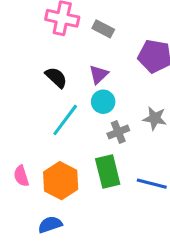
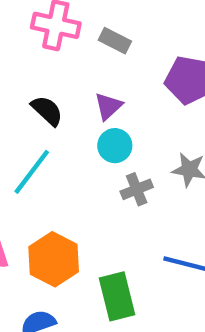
cyan line: (65, 120) -> (32, 172), moved
green rectangle: (108, 171) -> (117, 296), moved

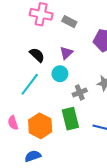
cyan circle: (115, 146) -> (60, 74), moved
green rectangle: (117, 296) -> (70, 119), moved

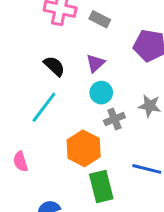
cyan circle: (60, 74) -> (101, 93), moved
green rectangle: (70, 119) -> (101, 187), moved
orange hexagon: (40, 126) -> (84, 148), moved

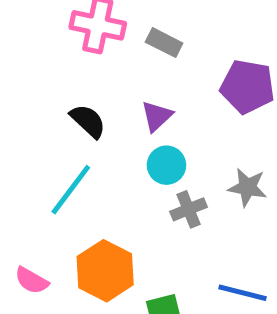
orange hexagon: (84, 148) -> (105, 271), moved
pink semicircle: (20, 162) -> (32, 280), turned -42

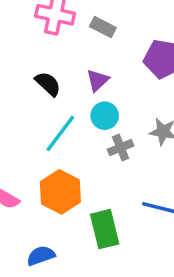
cyan line: (71, 190) -> (60, 133), moved

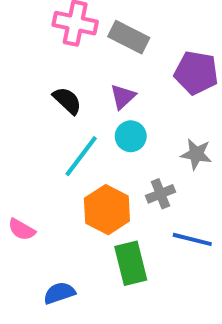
gray rectangle: (103, 27) -> (129, 37), size x1.4
gray cross: (121, 148) -> (160, 194), moved
orange hexagon: (60, 192) -> (107, 210), moved

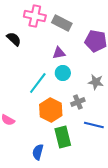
purple triangle: (123, 97) -> (59, 53), turned 32
black semicircle: (67, 101) -> (14, 39), moved
blue semicircle: (59, 293) -> (38, 152), moved, turned -56

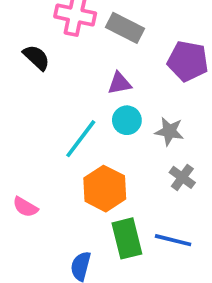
gray star: (96, 82) -> (169, 131), moved
gray cross: (78, 102) -> (182, 177), moved, turned -32
blue line: (94, 125) -> (173, 240), moved

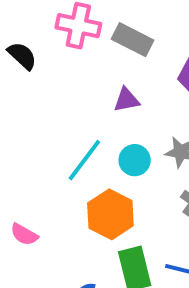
black semicircle: (36, 57) -> (22, 56), moved
cyan circle: (127, 120) -> (135, 160), moved

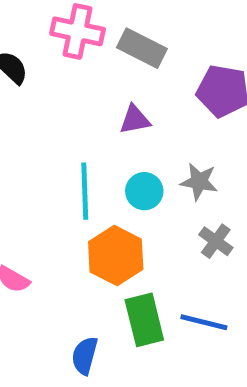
cyan line: (84, 160) -> (85, 191), turned -39

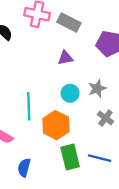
gray star: (199, 182) -> (97, 89), turned -30
cyan line: (85, 191) -> (29, 106), moved
blue semicircle: (85, 356) -> (24, 168), moved

